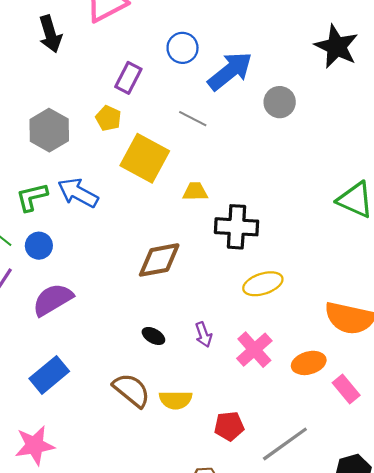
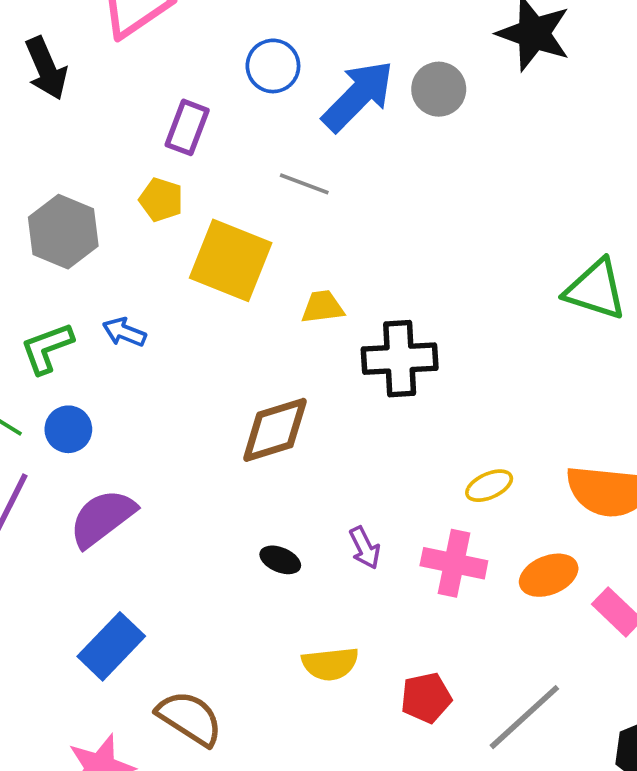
gray circle: (280, 102) -> (439, 89), moved
blue arrow: (78, 193) -> (124, 332), size x0.6
yellow ellipse: (263, 284) -> (489, 486), moved, size x0.7
pink cross: (254, 350) -> (454, 563), turned -30
brown semicircle: (131, 390) -> (190, 718), moved

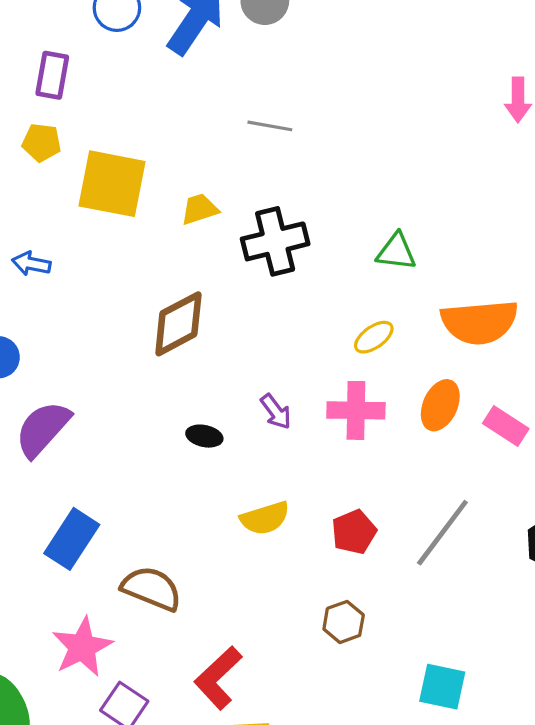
gray line: (304, 184) -> (270, 126), moved
green triangle: (596, 289) -> (396, 252), moved, size x0.7
orange ellipse: (549, 575) -> (440, 405), turned -33

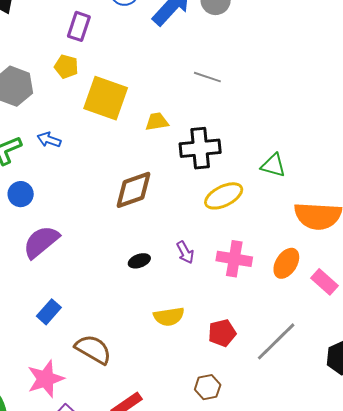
yellow ellipse: (374, 337) -> (224, 196), moved, size x1.5
black ellipse: (204, 436) -> (139, 261), turned -40
blue rectangle: (72, 539) -> (49, 312), size x0.7

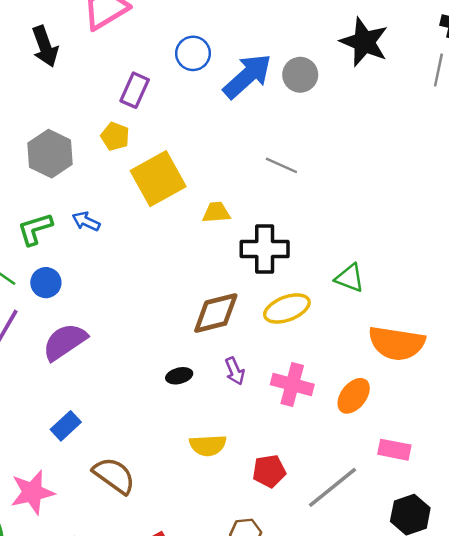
yellow square: (106, 98) -> (158, 179), turned 36
brown diamond: (134, 190) -> (216, 313), moved
pink rectangle: (325, 282) -> (394, 450), moved, turned -36
pink star: (46, 379) -> (32, 492), moved

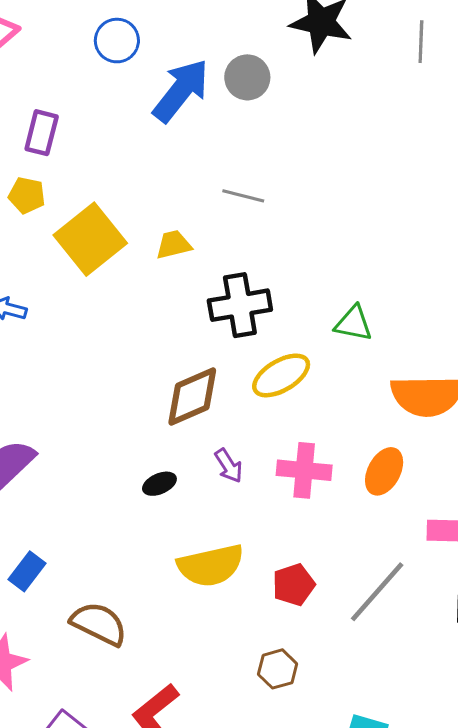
blue circle: (193, 53) -> (117, 41), moved
yellow trapezoid: (216, 212) -> (174, 245), moved
yellow semicircle: (208, 445) -> (211, 565), size x1.4

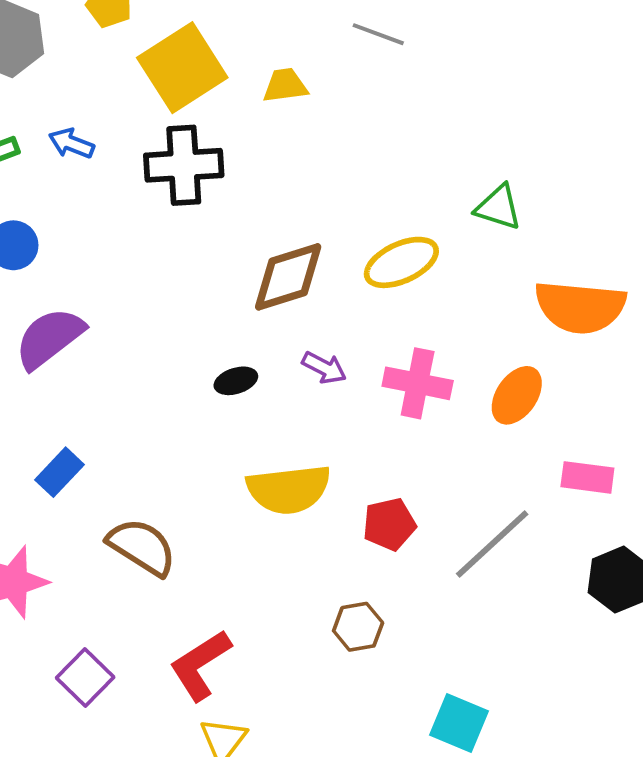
black cross: (240, 305) -> (184, 165), moved
purple arrow: (229, 466) -> (324, 368), turned -36

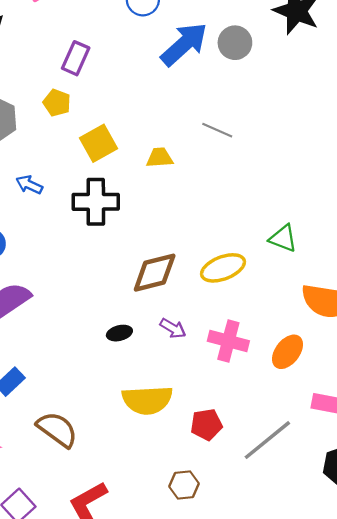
yellow square: (182, 68) -> (98, 143), size x0.7

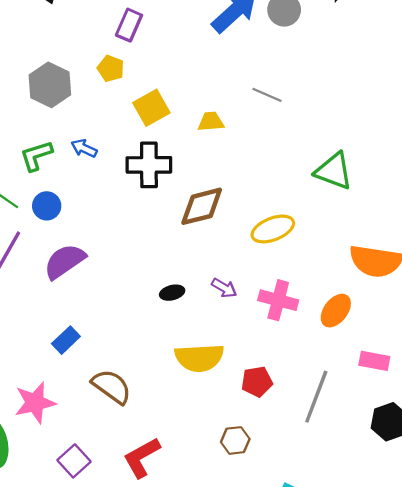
green triangle: (283, 238) -> (334, 171), moved, size x1.4
brown diamond: (155, 273) -> (202, 206), moved
gray line: (267, 440) -> (316, 397), turned -30

